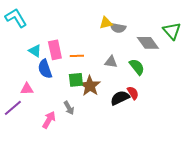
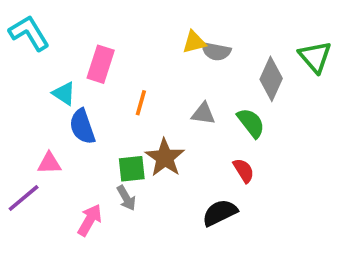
gray diamond: (148, 43) -> (271, 79), turned 60
pink rectangle: (55, 50) -> (101, 64), moved, turned 30
orange line: (77, 56) -> (141, 103), turned -72
green square: (76, 80) -> (132, 169), moved
black semicircle: (120, 98) -> (220, 213), moved

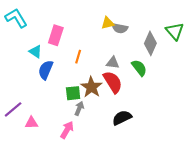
blue semicircle: (82, 127) -> (46, 70), turned 42
pink triangle: (49, 163) -> (31, 123), moved
red semicircle: (244, 171) -> (113, 82), moved, size x1.6
gray arrow: (126, 198) -> (79, 108), moved, turned -128
pink arrow: (90, 220) -> (67, 130), moved

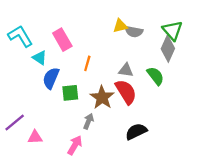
cyan L-shape: (16, 18) -> (20, 36), moved
green triangle: (175, 31) -> (172, 30), moved
pink rectangle: (56, 35) -> (62, 40), turned -48
green square: (73, 93) -> (70, 93), moved

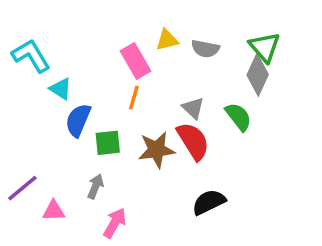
yellow triangle: (120, 26) -> (167, 40), moved
pink rectangle: (62, 40) -> (136, 61), moved
gray triangle: (126, 70) -> (193, 108), turned 35
brown star: (102, 97) -> (157, 150), turned 30
gray arrow: (88, 121) -> (96, 186), moved

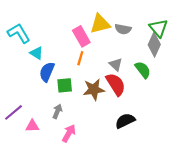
yellow triangle: (167, 40) -> (100, 24), size x1.5

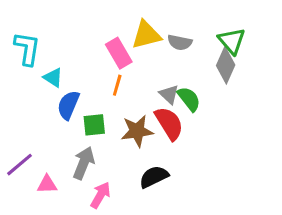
cyan L-shape: (19, 33) -> (27, 49), turned 40
green semicircle: (143, 70) -> (189, 99), moved
gray arrow: (57, 111) -> (84, 163), size x1.5
black semicircle: (125, 121) -> (154, 177), moved

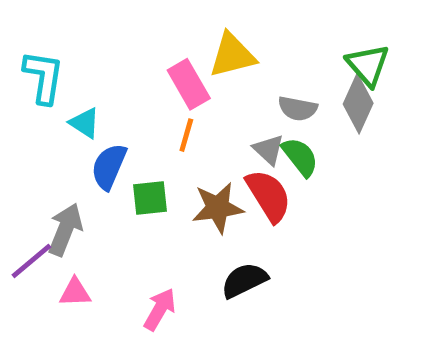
gray semicircle: (180, 42) -> (298, 108), moved
gray arrow: (84, 163) -> (65, 229), moved

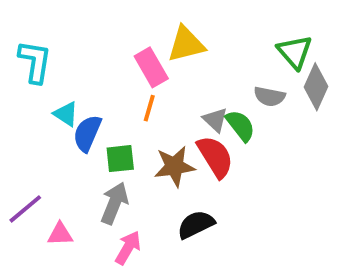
gray diamond: (358, 104) -> (316, 87), moved
gray semicircle: (298, 108) -> (270, 97), moved
cyan triangle: (85, 123) -> (66, 114), moved
gray arrow: (65, 229) -> (114, 203), moved

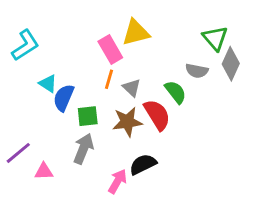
cyan L-shape: (35, 62) -> (25, 45), turned 48
gray triangle: (215, 120) -> (132, 88), moved
pink arrow: (128, 248) -> (117, 181), moved

